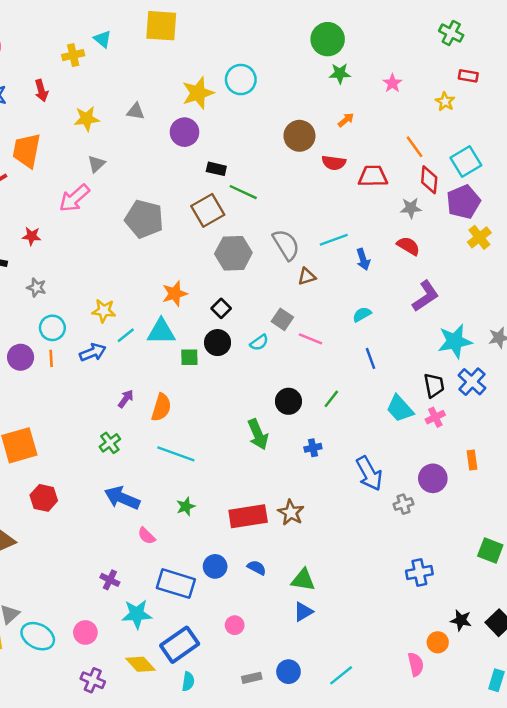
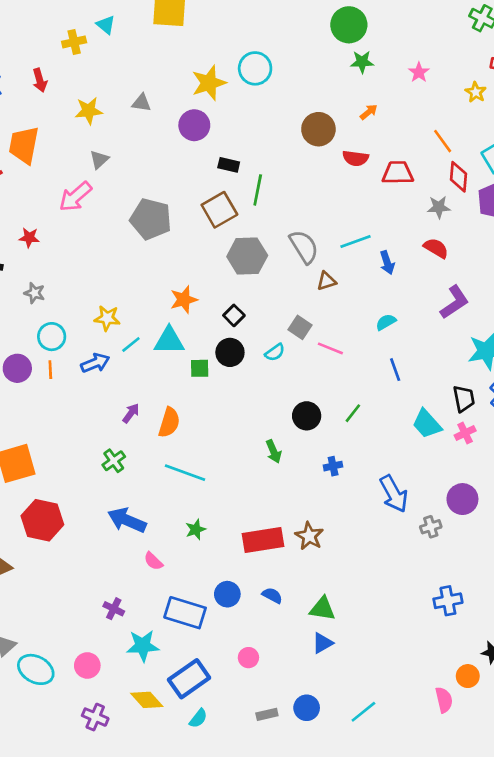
green line: (243, 192) -> (258, 190), turned 76
green arrow: (258, 434) -> (274, 451), size x0.7
red hexagon: (44, 498) -> (42, 520), size x1.4
cyan semicircle: (188, 681) -> (198, 718), turned 30

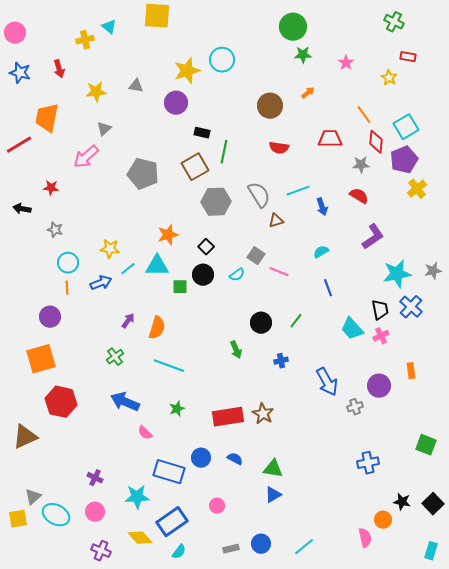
red semicircle: (355, 158) -> (279, 148), moved
purple circle: (17, 368) -> (50, 317), moved
purple cross: (114, 609) -> (95, 478), moved

